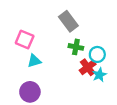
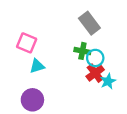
gray rectangle: (68, 21) -> (89, 23), moved
cyan circle: (97, 54) -> (95, 58), moved

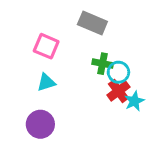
gray rectangle: (89, 23) -> (92, 23), moved, turned -30
pink square: (27, 43) -> (46, 46), moved

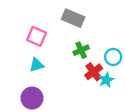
green cross: (103, 64) -> (81, 50), turned -35
cyan circle: (118, 72) -> (113, 57), moved

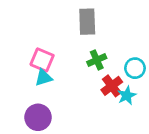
gray rectangle: (73, 18) -> (87, 22), turned 65
pink square: (37, 36) -> (42, 60), moved

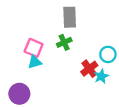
green cross: (97, 60) -> (64, 42), moved
purple circle: (38, 117) -> (19, 94), moved

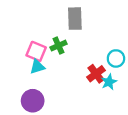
green cross: (64, 42) -> (58, 46), moved
purple circle: (19, 94) -> (33, 101), moved

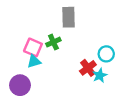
purple circle: (33, 101) -> (20, 85), moved

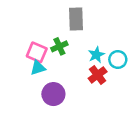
cyan star: (100, 75) -> (96, 55), moved
purple circle: (20, 85) -> (53, 94), moved

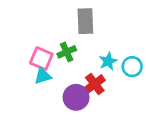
red cross: (98, 75) -> (95, 84), moved
purple circle: (53, 94) -> (76, 97), moved

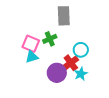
cyan star: (108, 61) -> (81, 74), moved
cyan circle: (132, 67) -> (81, 50), moved

